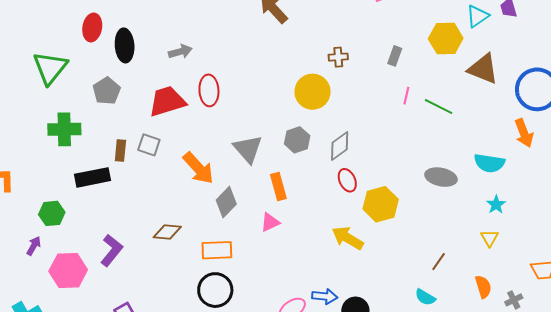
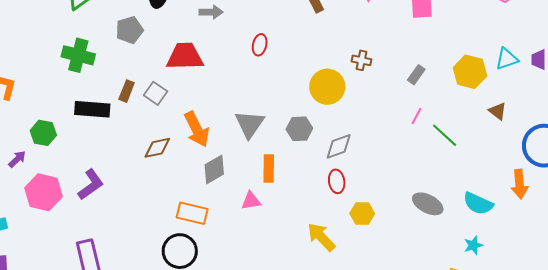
brown triangle: (483, 69) -> (498, 111), size x0.6
red ellipse: (209, 90) -> (260, 45), moved, size x0.7
yellow hexagon: (381, 204) -> (362, 213), size x0.7
brown diamond: (167, 232) -> (157, 148), moved, turned -32

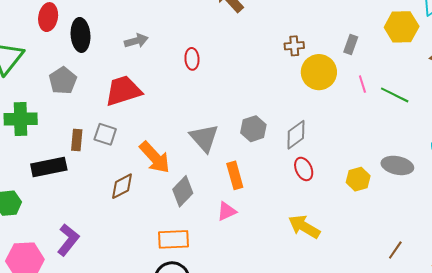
yellow circle: (327, 87) -> (319, 72), moved
pink line: (417, 116) -> (362, 84), turned -30
yellow hexagon: (362, 213) -> (358, 179), moved

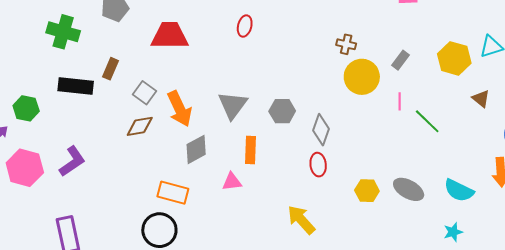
gray square: (105, 134) -> (144, 93), moved
gray diamond: (296, 135) -> (321, 130), turned -52

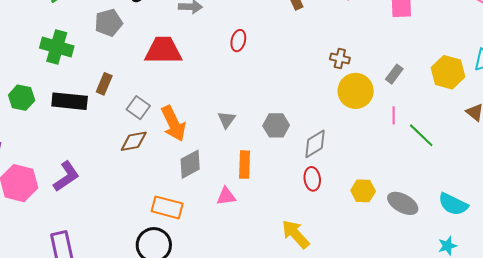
gray triangle: (233, 105) -> (226, 120), size x0.6
green hexagon: (26, 108) -> (22, 98), moved
gray diamond: (321, 130) -> (315, 144), turned 40
yellow hexagon: (367, 191) -> (363, 191), moved

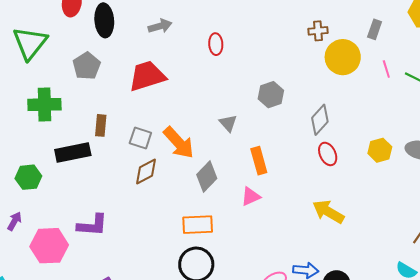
green hexagon: (22, 98) -> (28, 177), moved
gray hexagon: (276, 125) -> (271, 95), moved
purple L-shape: (66, 176) -> (92, 225), turned 56

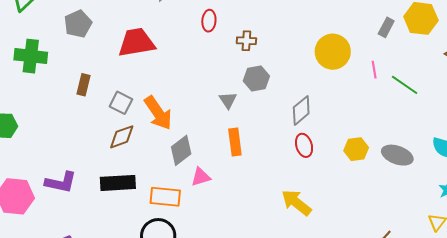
gray rectangle: (375, 29) -> (386, 27), moved
brown cross: (318, 31) -> (246, 41), moved
gray triangle: (228, 123) -> (228, 100), moved
black rectangle: (73, 152) -> (118, 183), moved
pink triangle: (251, 196) -> (201, 177), moved

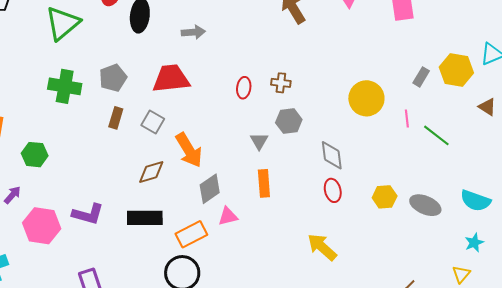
red ellipse: (209, 21) -> (244, 88), moved
gray pentagon: (78, 24) -> (113, 78), moved
gray square: (121, 103) -> (153, 122), moved
gray diamond: (301, 110) -> (332, 155), turned -60
orange rectangle: (165, 197) -> (191, 234), turned -36

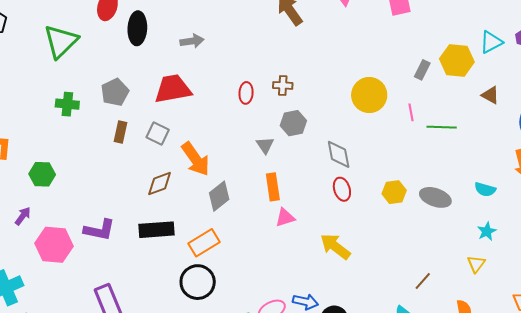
green cross: (65, 86) -> (67, 104), size x0.7
green line: (436, 135) -> (442, 127), turned -32
cyan semicircle: (475, 201) -> (485, 189), size x0.7
pink triangle: (228, 216) -> (285, 217), moved

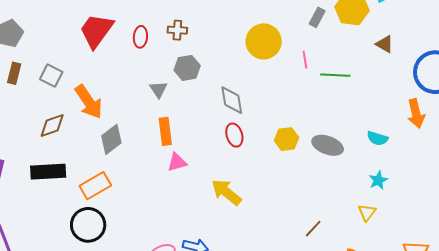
red trapezoid: (173, 89) -> (96, 31), moved, turned -45

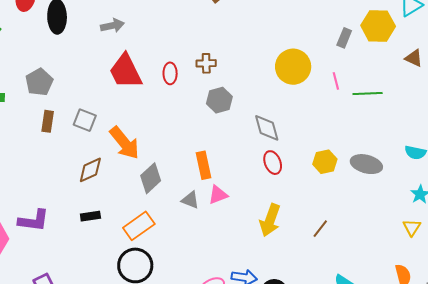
red trapezoid: (96, 31) -> (126, 71), turned -57
gray triangle: (158, 89) -> (190, 200), moved, turned -30
black rectangle: (48, 172) -> (90, 216), size x0.6
yellow arrow: (226, 192) -> (270, 220), turned -104
brown line: (313, 229) -> (320, 229), moved

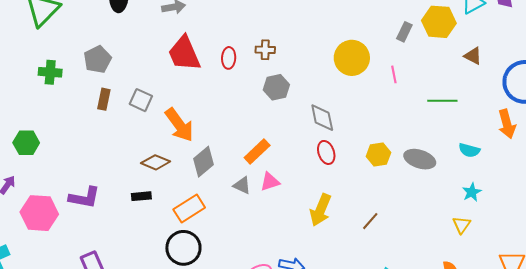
green line: (368, 94) -> (442, 101), moved
orange rectangle: (204, 165) -> (257, 151), turned 56
brown diamond: (90, 170) -> (156, 162), moved, turned 44

